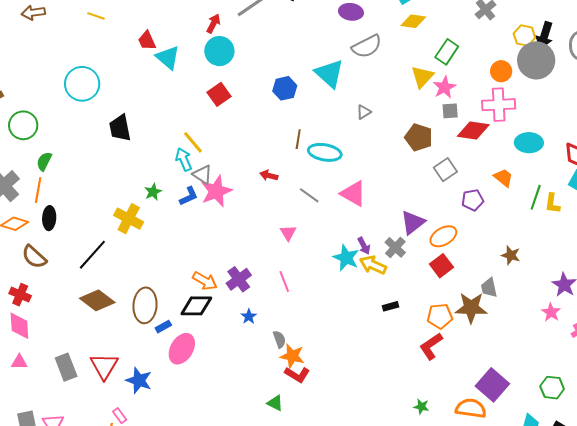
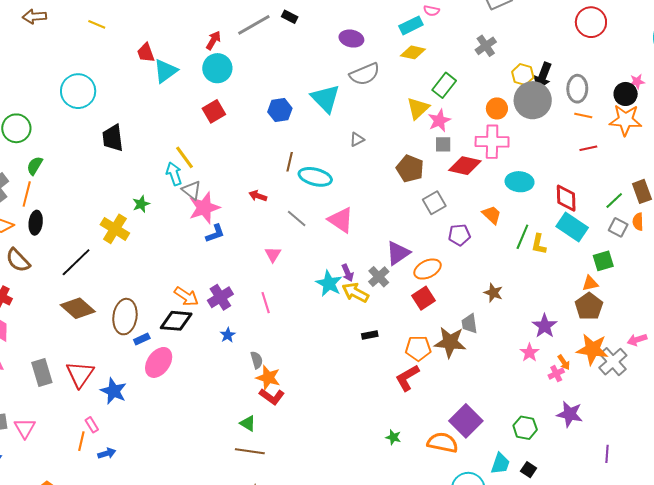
cyan triangle: (168, 58) -> (165, 71), turned 40
blue L-shape: (189, 196) -> (215, 233), moved

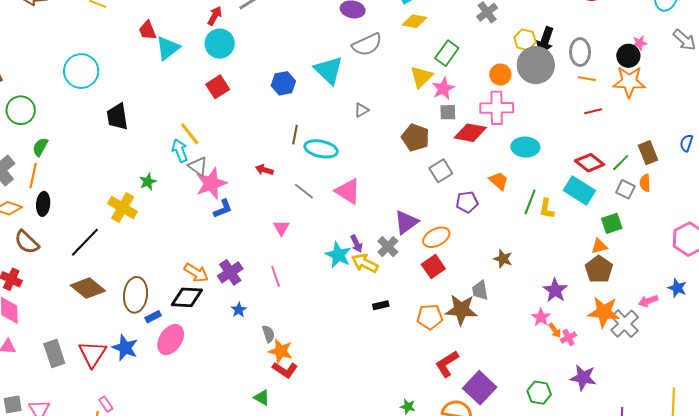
red diamond: (566, 198) -> (590, 163), moved, turned -48
orange arrow: (564, 362) -> (555, 330), moved
red L-shape: (407, 378) -> (447, 364), moved
blue star: (114, 391) -> (125, 348), moved

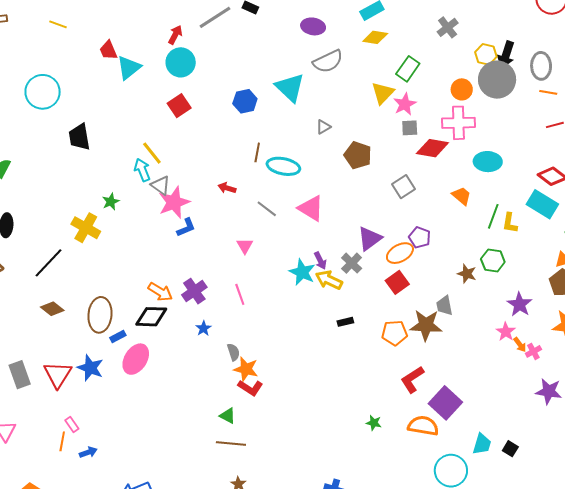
brown pentagon: (415, 137) -> (358, 155), moved
purple pentagon: (467, 202) -> (420, 237), moved, turned 30
brown diamond: (88, 288) -> (52, 309), size x0.7
green hexagon: (539, 393) -> (493, 260), moved

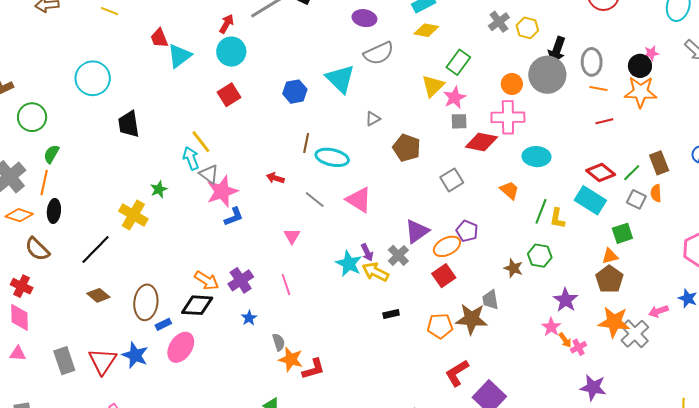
yellow hexagon: (486, 54) -> (527, 28), moved
red L-shape: (250, 388) -> (313, 369), moved, turned -50

